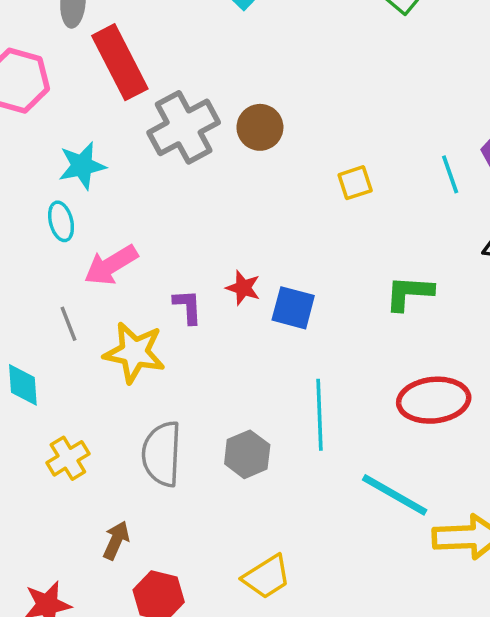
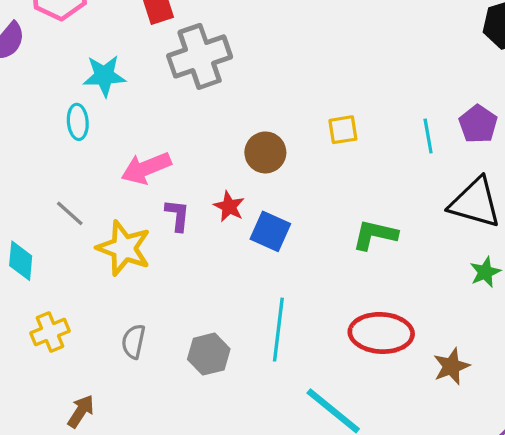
brown circle: (260, 127) -> (265, 152), moved
pink arrow: (111, 265) -> (146, 168), moved
gray line: (69, 324) -> (70, 213), turned -36
gray semicircle: (162, 454) -> (133, 342), size x0.6

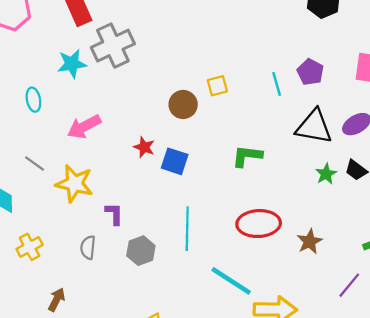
cyan star: (104, 76) -> (72, 64), moved
brown circle: (265, 152) -> (183, 104), moved
purple L-shape: (177, 215) -> (114, 214), moved

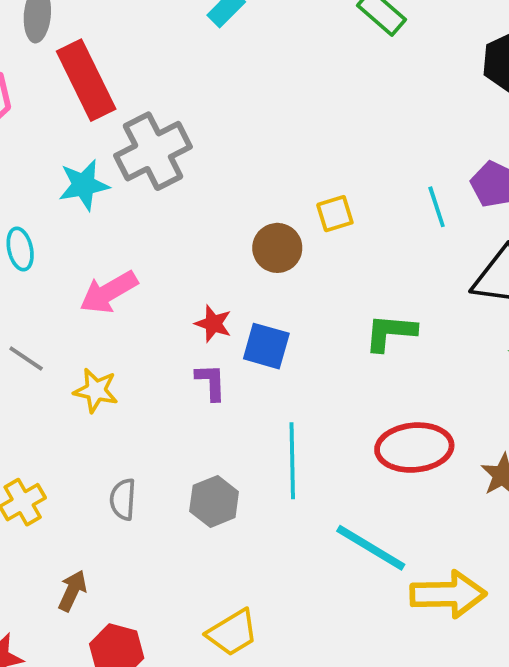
yellow star: (74, 184) -> (96, 390), size x0.7
purple L-shape: (114, 214) -> (211, 382), moved

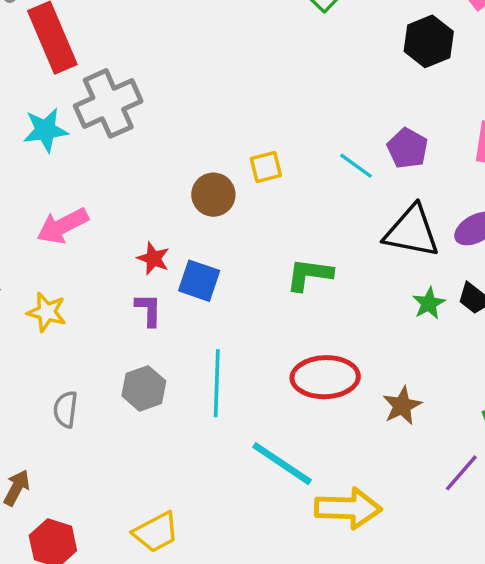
cyan line: (437, 207) -> (356, 166), turned -39
gray hexagon: (214, 501) -> (144, 388), moved

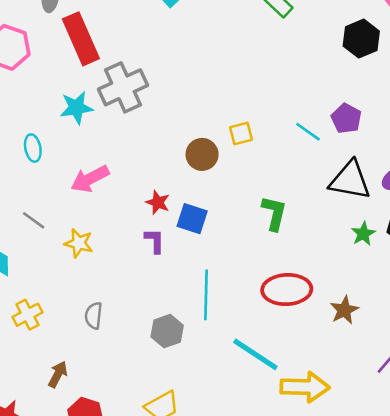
green L-shape: (309, 275) -> (274, 213), turned 96
gray hexagon: (144, 388) -> (167, 331), moved

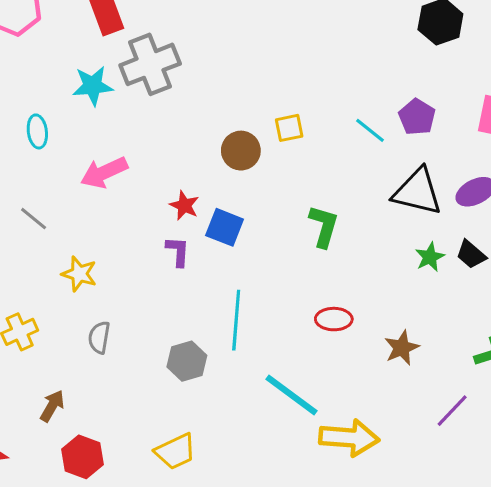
yellow star: (79, 243) -> (79, 274), moved
red ellipse: (287, 290) -> (334, 319), size x0.6

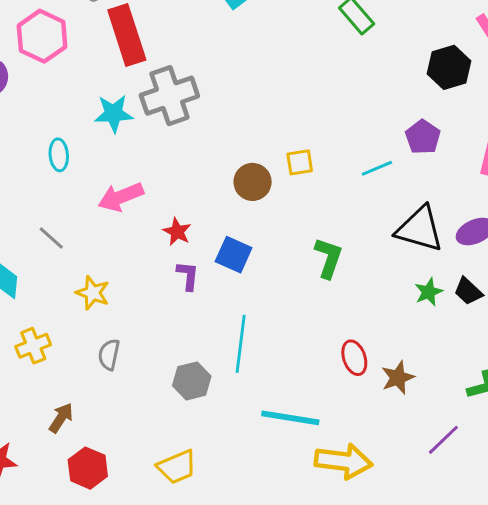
purple pentagon: (417, 117) -> (423, 137), moved
cyan line: (370, 130) -> (377, 168), turned -64
red star: (184, 205) -> (177, 232), moved
red ellipse: (334, 319) -> (354, 358), moved, turned 68
cyan line: (292, 395) -> (290, 418), turned -30

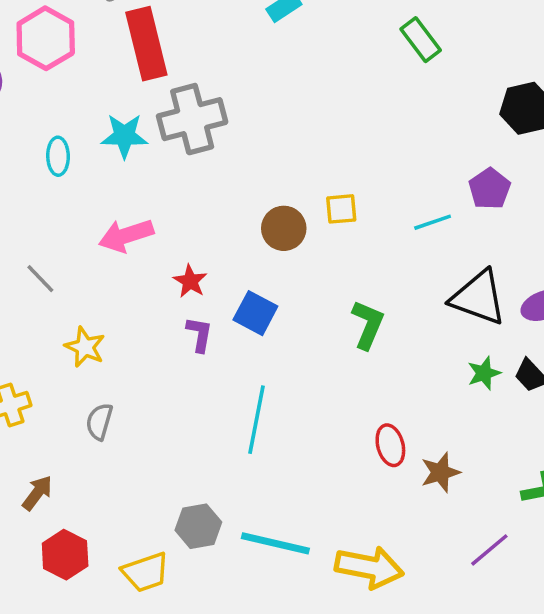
cyan ellipse: (59, 155) -> (58, 156), moved
gray hexagon: (192, 381) -> (198, 526), moved
cyan line: (290, 418) -> (275, 543), moved
yellow trapezoid: (177, 467) -> (145, 572), moved

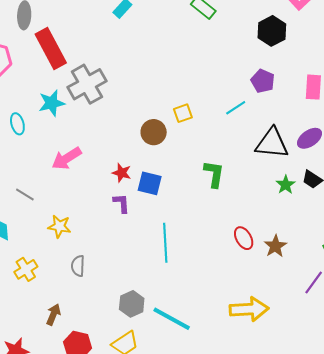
red star: (190, 281) -> (122, 173), moved
gray hexagon: (198, 526) -> (132, 304), moved
cyan line: (275, 543) -> (172, 319), moved, turned 30

